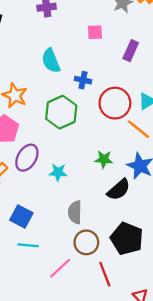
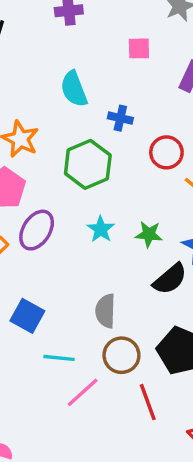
red circle: (115, 103) -> (166, 152), size x0.7
cyan star: (58, 172) -> (101, 229), moved, turned 30
cyan line: (28, 245) -> (59, 358), moved

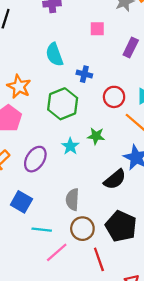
purple ellipse: (37, 230) -> (35, 159), moved
green star: (149, 234) -> (96, 136), moved

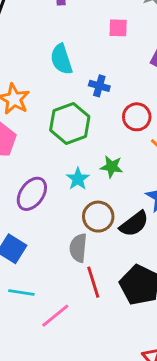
brown circle: (82, 229) -> (98, 217), moved
cyan line: (42, 230) -> (21, 293), moved
red line: (99, 259) -> (93, 282), moved

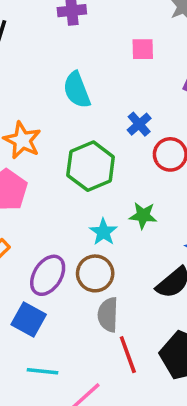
blue cross: (99, 86) -> (139, 124), moved, turned 36
purple ellipse: (32, 194) -> (48, 275), moved
brown circle: (98, 217) -> (95, 273), moved

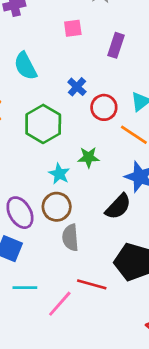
purple ellipse: (48, 275) -> (20, 213), turned -56
red line: (128, 355) -> (92, 284), moved, turned -48

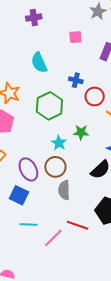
blue cross: (77, 87) -> (76, 80), turned -32

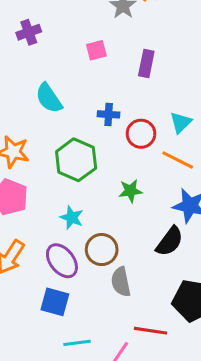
cyan star: (59, 143) -> (72, 218), moved

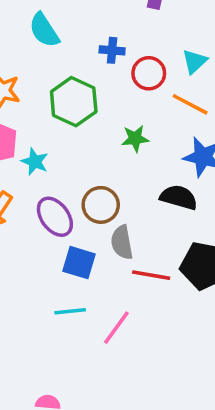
cyan star: (72, 218) -> (35, 162), moved
black semicircle: (170, 241) -> (179, 197), turned -112
blue square: (55, 302) -> (79, 263), moved
red line: (151, 331) -> (151, 275), moved

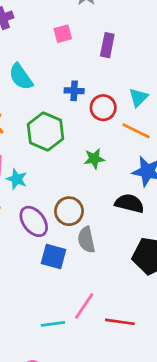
red line: (151, 275) -> (120, 322), moved
cyan line: (70, 311) -> (53, 324), moved

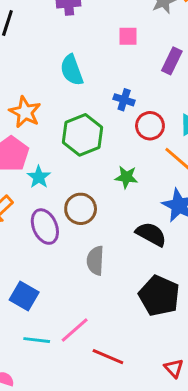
brown circle: (69, 211) -> (81, 209), moved
blue square: (54, 256) -> (24, 296), moved

